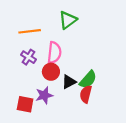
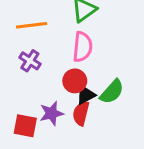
pink semicircle: (54, 53) -> (83, 47), moved
red circle: (51, 72) -> (75, 81), moved
red semicircle: (86, 94) -> (81, 113), moved

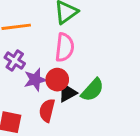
purple star: (52, 113) -> (35, 80), moved
red semicircle: (81, 113) -> (47, 110), moved

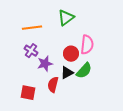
pink semicircle: (65, 47) -> (87, 45), moved
red circle: (57, 80) -> (71, 54), moved

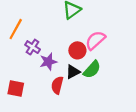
orange line: (32, 28) -> (16, 29), moved, turned -54
pink semicircle: (87, 45) -> (95, 40), turned -138
red square: (28, 93) -> (16, 89), moved

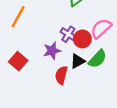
purple cross: (33, 47) -> (68, 34), moved
red square: (16, 89) -> (18, 61), moved, turned 30

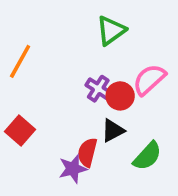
purple star: (52, 51) -> (73, 169), moved
green semicircle: (98, 59) -> (147, 156), moved

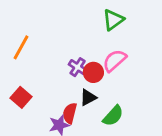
green triangle: (111, 30) -> (113, 20), moved

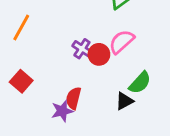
black triangle: (88, 97) -> (124, 101), moved
green semicircle: (113, 116) -> (140, 83), moved

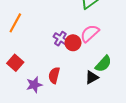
purple star: (62, 111) -> (34, 85), moved

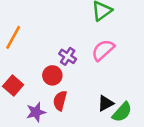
red circle: (73, 43) -> (52, 75), moved
green semicircle: (103, 64) -> (122, 112), moved

